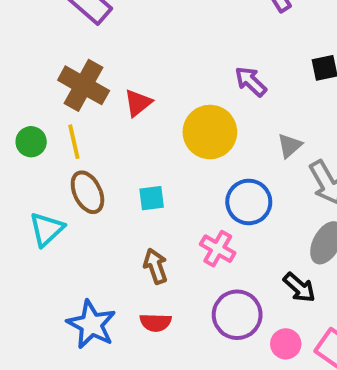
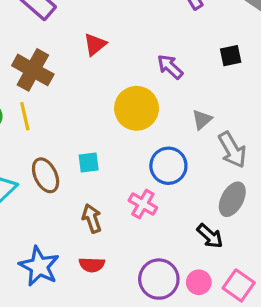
red triangle: (138, 103) -> (95, 44), moved
brown ellipse: (87, 192) -> (46, 175), moved
purple circle: (237, 315) -> (159, 279), moved

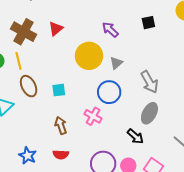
red triangle: (95, 44) -> (56, 29), moved
gray triangle: (202, 119) -> (116, 63), moved
brown ellipse: (46, 175) -> (29, 86), moved
blue star: (39, 266) -> (28, 156), size x0.7

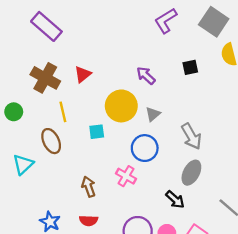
yellow line: (18, 61) -> (63, 112), moved
cyan square: (59, 90) -> (97, 132), moved

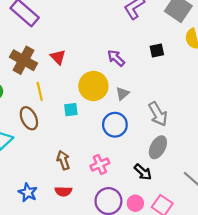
red triangle: (83, 74) -> (58, 57), turned -35
pink cross: (126, 176) -> (100, 164), moved, turned 36

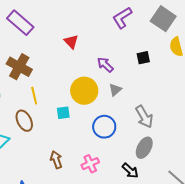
red triangle: (58, 57) -> (71, 42), moved
gray triangle: (122, 94) -> (115, 90), moved

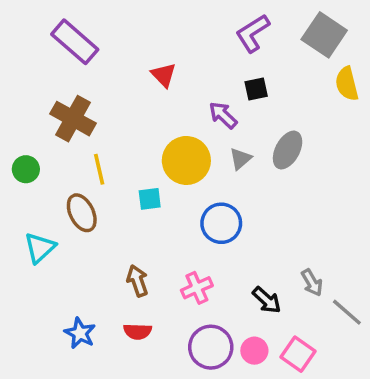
black square: (143, 58) -> (256, 89), moved
gray arrow: (144, 117) -> (312, 283), moved, size x0.7
gray ellipse: (144, 148) -> (288, 150), moved

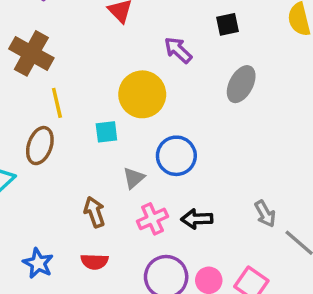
black square: (256, 89) -> (228, 24), moved
gray triangle: (240, 159) -> (134, 178), moved
brown ellipse: (82, 213) -> (40, 146), turned 45
black arrow: (267, 300) -> (197, 219), moved, turned 136

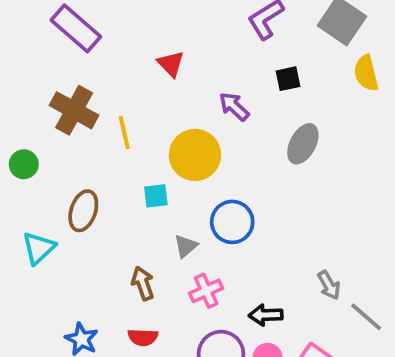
yellow line: (57, 103) -> (124, 133), moved
black arrow: (197, 219) -> (266, 315), moved

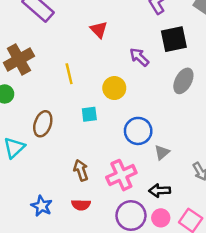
black square: (288, 79) -> (174, 39), size x1.6
brown cross: (74, 110) -> (19, 59), moved, turned 32
yellow circle: (195, 155) -> (114, 88), size x0.7
gray triangle: (186, 246) -> (162, 152), moved
pink cross: (206, 291) -> (121, 175), size x1.4

